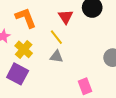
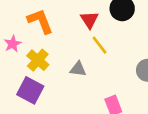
yellow line: (56, 37) -> (99, 45), moved

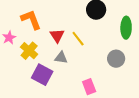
red triangle: (89, 20) -> (57, 36), moved
purple square: (30, 90) -> (42, 75), moved

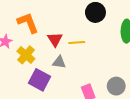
yellow line: (78, 39) -> (77, 42), turned -56
gray circle: (116, 59) -> (116, 86), moved

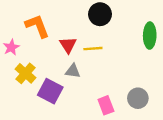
black circle: (95, 12) -> (100, 14), moved
yellow cross: (26, 55) -> (25, 73), moved

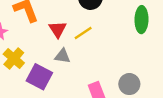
yellow line: (93, 49) -> (83, 33), turned -30

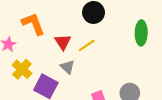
gray triangle: (62, 56) -> (67, 67), turned 35

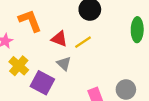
red triangle: (63, 42) -> (59, 39), turned -36

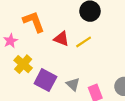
gray triangle: (64, 64) -> (73, 84), moved

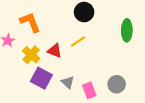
red triangle: (61, 39) -> (55, 51), moved
yellow cross: (23, 64) -> (31, 55), moved

